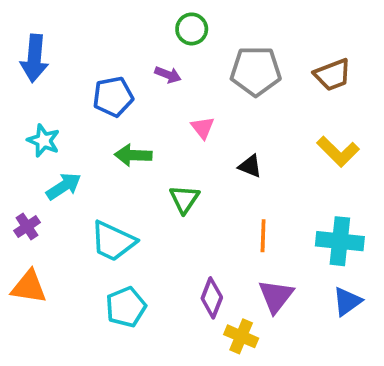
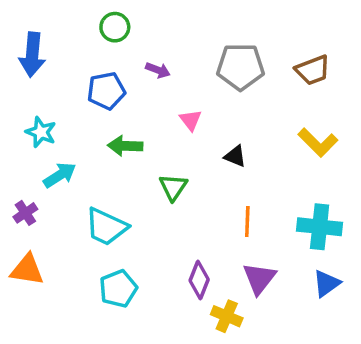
green circle: (192, 29) -> (115, 27), moved

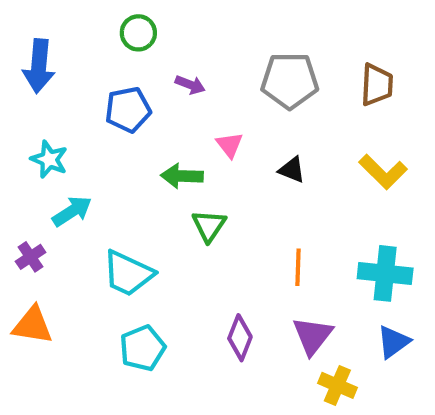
brown trapezoid: (313, 70) -> (377, 85), turned -66
green arrow: (125, 146) -> (182, 176), moved
black triangle: (235, 156) -> (292, 170), moved
yellow cross: (227, 316) -> (337, 385), moved

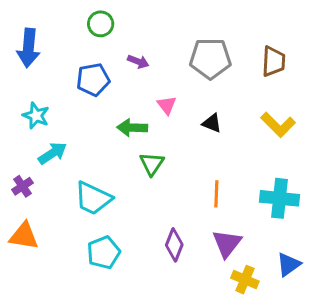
blue triangle: (393, 342) -> (289, 264), moved

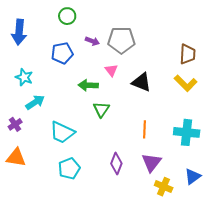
gray pentagon: (210, 58) -> (121, 40), moved
brown trapezoid: (274, 61) -> (188, 54), moved
black triangle: (212, 123) -> (141, 82), size x1.5

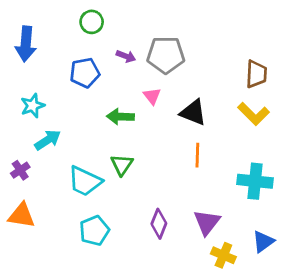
cyan star: (24, 77) -> (33, 106), turned 30
green triangle: (101, 109) -> (122, 165), moved
orange line: (144, 129) -> (197, 155), moved

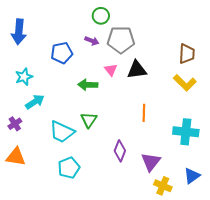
green circle: (92, 22) -> (101, 16), moved
black triangle: (193, 113) -> (137, 70), moved, turned -30
purple diamond: (159, 224) -> (120, 151), moved

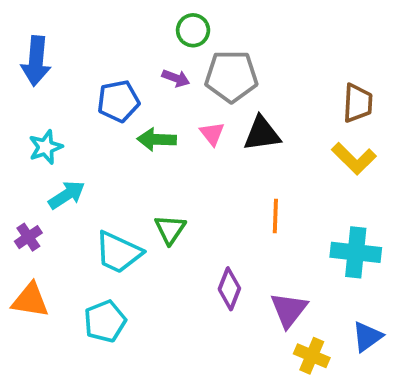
green arrow: (88, 85) -> (157, 139), moved
cyan pentagon: (69, 168) -> (105, 321), moved

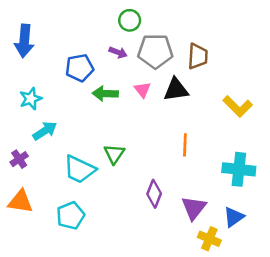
brown trapezoid: (358, 103) -> (198, 56), moved
blue triangle: (367, 337) -> (234, 217), moved

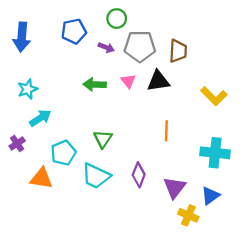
blue pentagon: (80, 68) -> (74, 31), moved
cyan trapezoid: (80, 169) -> (96, 176), moved
orange triangle: (20, 201) -> (41, 178), moved
cyan pentagon: (71, 216) -> (63, 153), moved

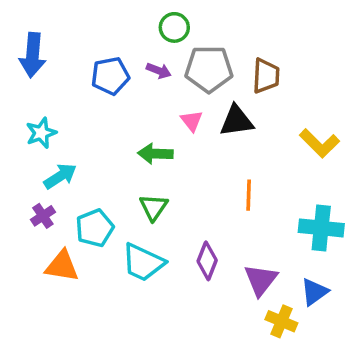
blue pentagon: (74, 31) -> (110, 76), moved
green arrow: (95, 85) -> (155, 154), moved
purple cross: (17, 144) -> (43, 216), moved

